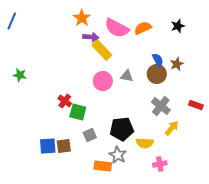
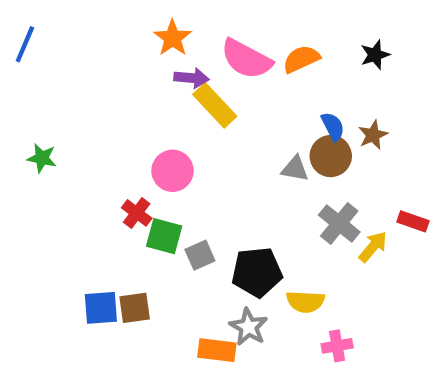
gray triangle: (127, 76) -> (295, 169), moved
pink circle: (103, 81) -> (173, 171), moved
yellow arrow: (172, 128) -> (373, 247), moved
gray square: (90, 135) -> (200, 255), moved

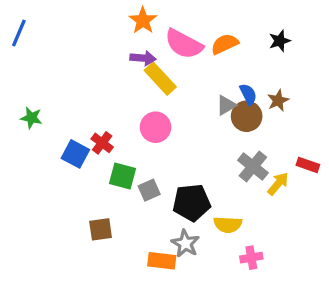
orange star: (173, 38) -> (143, 20), moved
gray triangle: (295, 169) -> (226, 105), moved, turned -40
pink circle: (173, 171) -> (155, 127), moved
red cross: (137, 213) -> (102, 143), moved
blue square: (101, 308) -> (75, 154), moved, turned 32

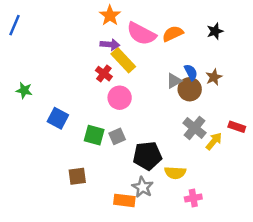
red cross: (102, 143) -> (104, 74), moved
gray square: (149, 190) -> (117, 136), moved

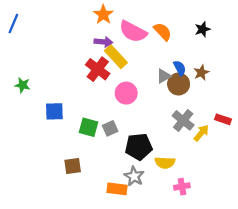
orange semicircle: (173, 34) -> (163, 32), turned 72
red cross: (104, 74) -> (98, 69), size x1.5
pink circle: (120, 98) -> (126, 93), moved
blue square: (58, 118) -> (54, 111), turned -30

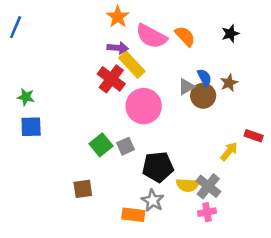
pink circle: (126, 93) -> (144, 106), size x1.4
blue square: (54, 111) -> (31, 127), moved
gray cross: (183, 120) -> (208, 186), moved
green square: (89, 127) -> (101, 145), turned 36

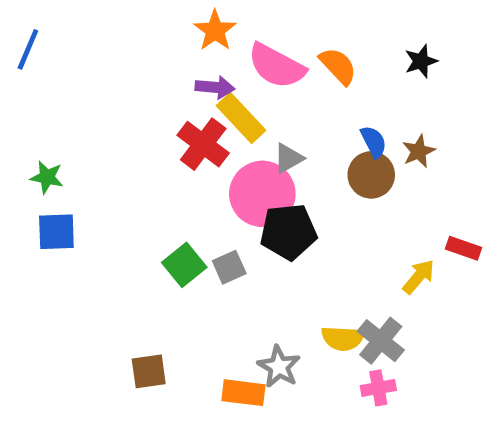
gray triangle: (186, 87) -> (288, 158), moved
black pentagon: (158, 167) -> (288, 232), moved
brown square: (83, 189) -> (149, 371), moved

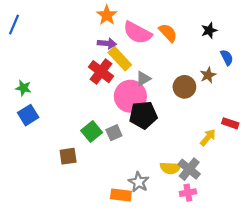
blue semicircle: (374, 142) -> (227, 57), moved
blue square: (56, 232) -> (28, 115), turned -30
brown square: (149, 371) -> (68, 156), moved

